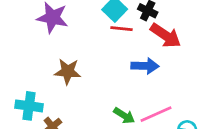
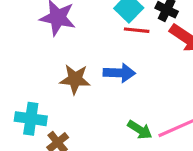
blue arrow: (145, 66) -> (119, 73), moved

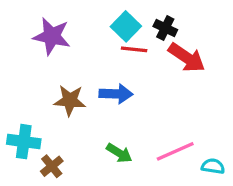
green arrow: (140, 130) -> (119, 153), moved

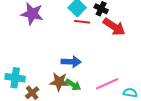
blue arrow: (116, 94) -> (71, 62), moved
brown star: (70, 100) -> (59, 82), moved

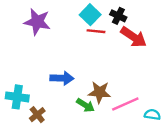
blue arrow: (71, 62) -> (62, 78), moved
brown star: (59, 82) -> (100, 92), moved

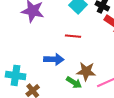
red line: (96, 31) -> (73, 36), moved

